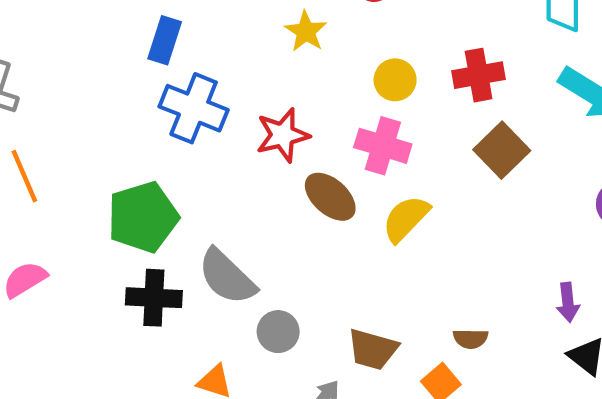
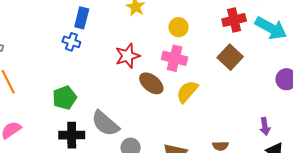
blue rectangle: (165, 40) -> (82, 18), moved
red cross: (479, 75) -> (234, 20), moved
blue cross: (194, 108) -> (71, 42), moved, size x0.6
green pentagon: (143, 217) -> (65, 98), size x0.7

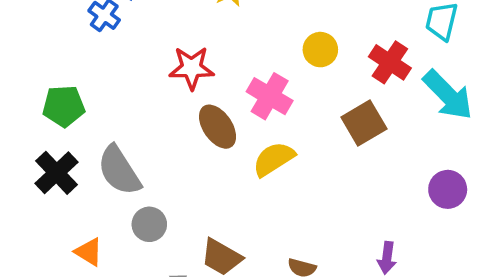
red cross: (234, 20) -> (390, 62), turned 30
yellow circle: (179, 27) -> (320, 50), moved
black cross: (72, 135) -> (56, 173), turned 30

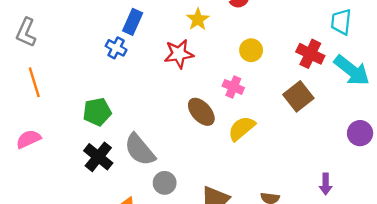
yellow circle: (320, 50) -> (251, 50), moved
red star: (192, 68) -> (179, 54), moved
pink cross: (270, 96) -> (233, 87), size x0.7

